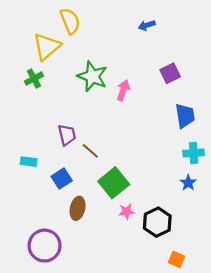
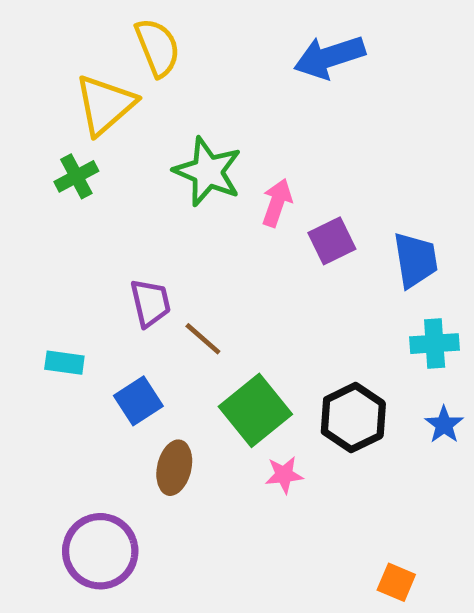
blue arrow: (147, 25) -> (329, 57), size x1.8
purple square: (170, 73) -> (332, 241), moved
blue star: (188, 183) -> (444, 425), moved
black hexagon: (157, 222) -> (353, 418), moved

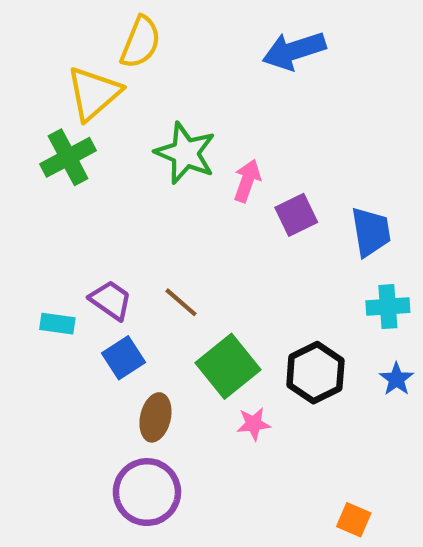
yellow semicircle: (158, 47) -> (141, 42), turned 44
green cross: (76, 176) -> (68, 157), size x1.4
purple trapezoid: (150, 303) -> (111, 300), moved, turned -42
purple circle: (100, 551) -> (147, 492), moved

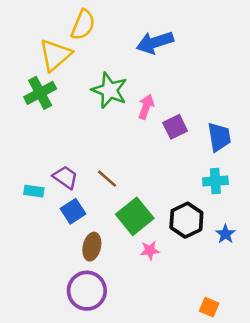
blue arrow: (294, 51) -> (155, 42), moved
cyan cross: (388, 307) -> (215, 181), moved
blue star: (396, 379) -> (225, 234), moved

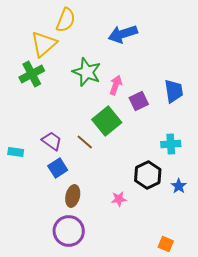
blue trapezoid: (219, 137) -> (174, 91), moved
cyan rectangle: (34, 191) -> (16, 152), moved
green square: (135, 216) -> (107, 121), moved

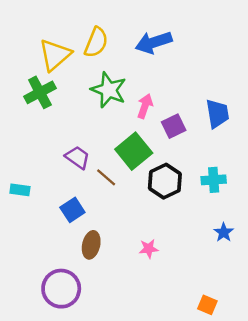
yellow semicircle: (66, 20) -> (96, 42), moved
purple trapezoid: (52, 141) -> (77, 157), moved
black hexagon: (148, 175) -> (165, 181), moved
purple circle: (69, 231) -> (61, 289), moved

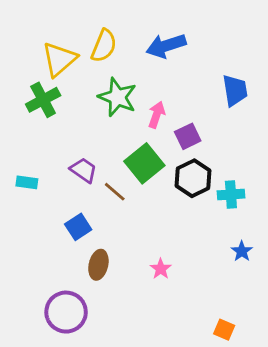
blue trapezoid: (217, 114) -> (235, 90), moved
black hexagon: (165, 181) -> (193, 178), moved
cyan rectangle: (20, 190) -> (27, 182), moved
pink star: (149, 249) -> (161, 269), turned -30

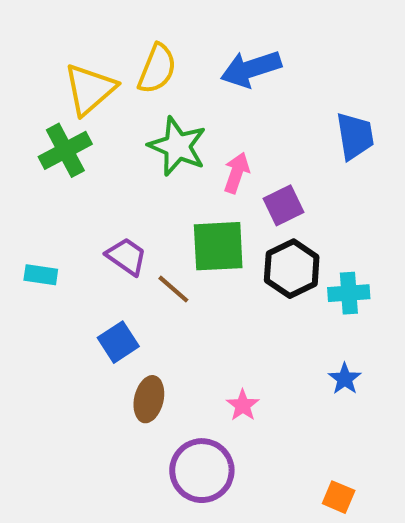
green square: (144, 163) -> (218, 246), turned 36
blue star: (242, 251) -> (345, 379), moved
purple circle: (66, 312) -> (202, 471), moved

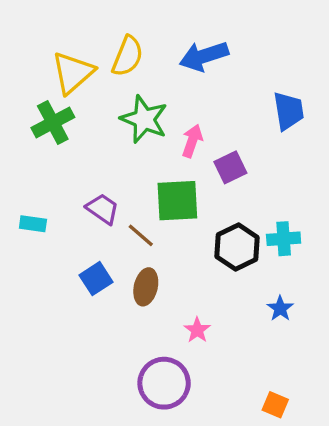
black hexagon: (292, 269) -> (237, 247), moved
brown ellipse: (149, 399) -> (146, 287), moved

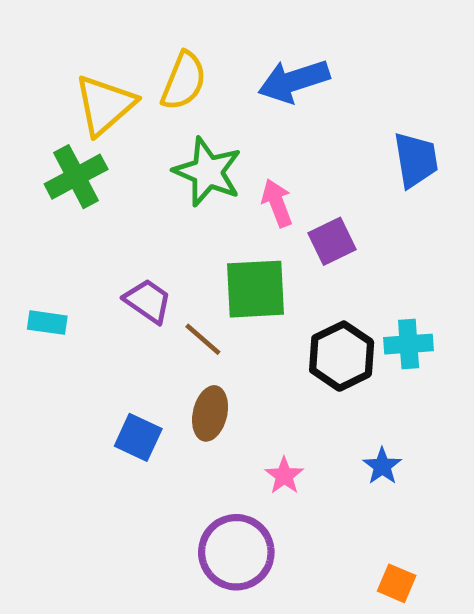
pink arrow: (192, 141) -> (277, 203), turned -40
blue square: (96, 279) -> (138, 437), moved, turned -32
blue star: (280, 308) -> (382, 466), moved

